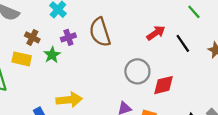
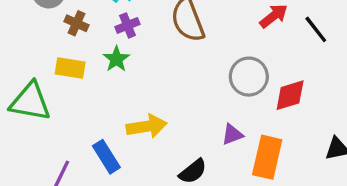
brown cross: (32, 37) -> (76, 23), moved
purple cross: (68, 37) -> (127, 25), moved

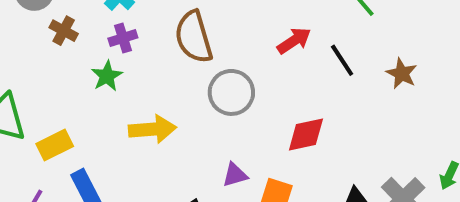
yellow rectangle: (70, 68) -> (55, 145), moved, turned -40
gray circle: (249, 77) -> (231, 92), moved
yellow arrow: (147, 126) -> (152, 129), moved

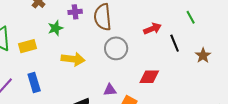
purple cross: (123, 38) -> (75, 12), moved
yellow rectangle: (55, 145) -> (27, 46), moved

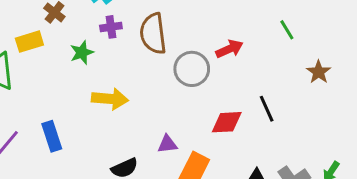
black line: (175, 43) -> (267, 109), moved
yellow rectangle: (27, 46) -> (29, 42), moved
gray circle: (116, 48) -> (192, 69), moved
brown star: (203, 55) -> (319, 72), moved

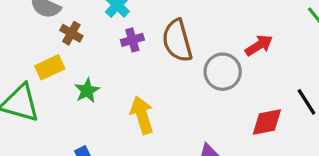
green star: (82, 53) -> (87, 91), moved
yellow arrow: (110, 99) -> (142, 115), turned -104

